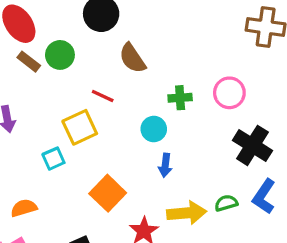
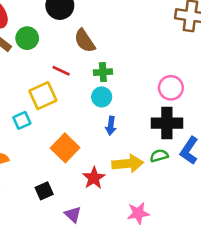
pink circle: (229, 93) -> (171, 88), moved
green cross: (180, 98) -> (103, 72), moved
black cross: (252, 145) -> (167, 123), moved, turned -32

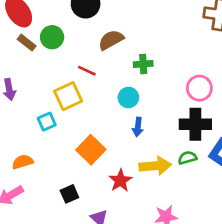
brown semicircle: (85, 41) -> (111, 40), turned 95
green cross: (103, 72) -> (143, 64), moved

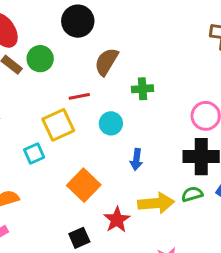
brown semicircle: (111, 40) -> (106, 62), turned -30
red line: (87, 71) -> (79, 96), turned -36
cyan circle: (128, 97) -> (111, 123), moved
black square: (69, 194) -> (79, 238), moved

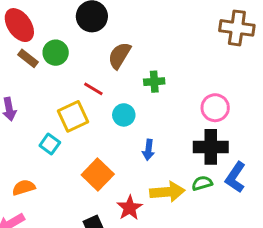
red line: (79, 96) -> (93, 89), turned 42
cyan square: (34, 153) -> (50, 144), turned -30

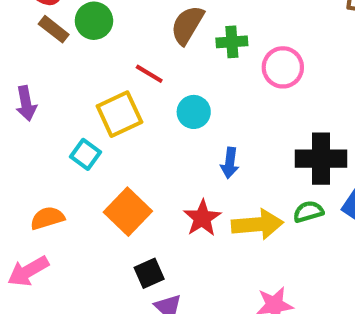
green cross: (154, 82) -> (232, 42), moved
pink circle: (215, 108) -> (283, 67), moved
orange square: (98, 174) -> (128, 212), moved
red star: (130, 208) -> (202, 218), moved

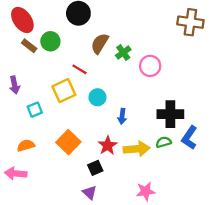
green cross: (232, 42) -> (123, 52), turned -32
cyan circle: (194, 112) -> (97, 97), moved
cyan square: (85, 154) -> (35, 110), moved, turned 32
pink arrow: (28, 271) -> (16, 173), turned 35
black square: (149, 273) -> (95, 168), moved

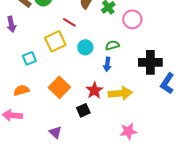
purple arrow: (15, 85) -> (11, 24), moved
green semicircle: (164, 142) -> (112, 45), moved
purple triangle: (90, 193) -> (55, 132), moved

